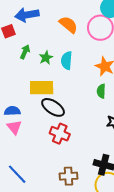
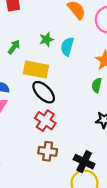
green arrow: (25, 52) -> (14, 47), moved
brown cross: (68, 176) -> (48, 151), moved

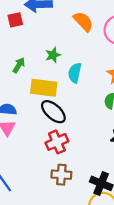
cyan semicircle: (67, 47) -> (75, 73), moved
red cross: (45, 121) -> (57, 142), turned 36

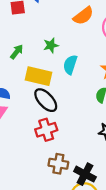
orange semicircle: (83, 21) -> (83, 16), turned 90
brown cross: (61, 175) -> (58, 164), moved

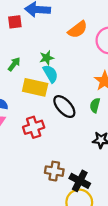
cyan semicircle: (70, 65) -> (50, 74), moved, turned 132
black ellipse: (46, 100) -> (64, 107), moved
red cross: (46, 130) -> (34, 127), moved

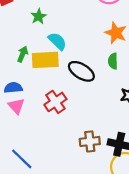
green star: (47, 58) -> (38, 16), moved
green arrow: (14, 64) -> (23, 54), moved

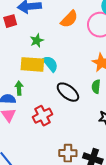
green arrow: (23, 54) -> (19, 88), moved, turned -32
yellow rectangle: (45, 60) -> (32, 64), moved

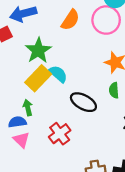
green star: (37, 41) -> (38, 51), size x1.6
yellow rectangle: (32, 64) -> (38, 78), turned -40

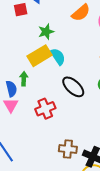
green star: (38, 51) -> (46, 32), size x0.7
blue semicircle: (17, 122) -> (11, 89), turned 70

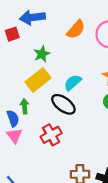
cyan semicircle: (58, 57) -> (73, 83), moved, turned -90
black ellipse: (73, 87) -> (63, 104), moved

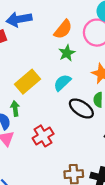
green star: (42, 54) -> (67, 53), moved
black ellipse: (63, 104) -> (81, 108), moved

